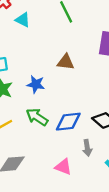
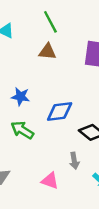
brown triangle: (66, 62) -> (48, 52), moved
blue diamond: (68, 122) -> (60, 112), moved

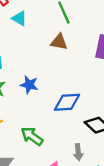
green arrow: (22, 130) -> (32, 136), moved

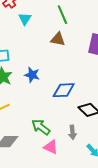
cyan triangle: (19, 18) -> (25, 19), turned 32
green arrow: (32, 136) -> (41, 127), moved

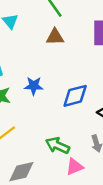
pink triangle: (51, 147) -> (75, 167), turned -35

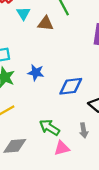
brown triangle: (55, 37) -> (46, 24), moved

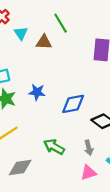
pink triangle: (62, 148) -> (88, 173), moved

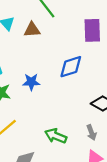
blue diamond: (73, 104) -> (71, 67), moved

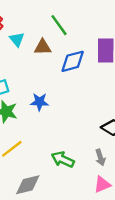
blue diamond: (71, 67) -> (73, 61), moved

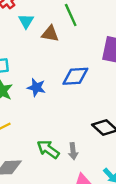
blue diamond: (73, 61) -> (75, 76), moved
gray arrow: (100, 157) -> (73, 151), moved

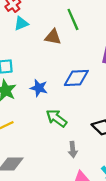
cyan triangle: (26, 21) -> (21, 23), moved, turned 35
green arrow: (48, 149) -> (56, 118), moved

